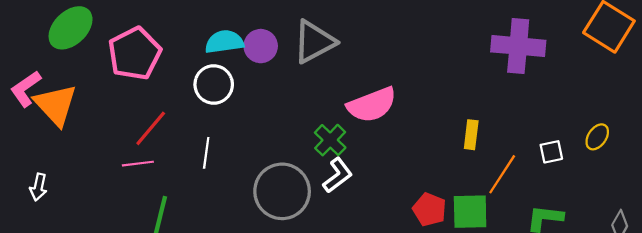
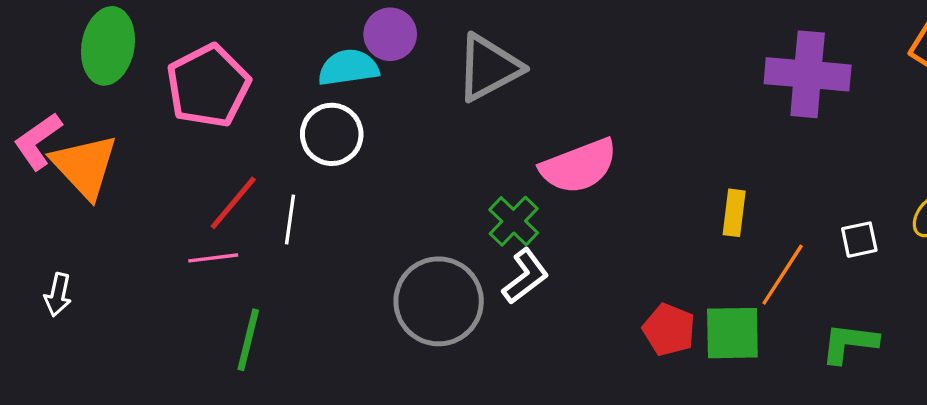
green ellipse: (71, 28) -> (108, 46), turned -36
purple circle: (261, 46) -> (390, 34), moved
white line: (206, 153) -> (290, 220), moved

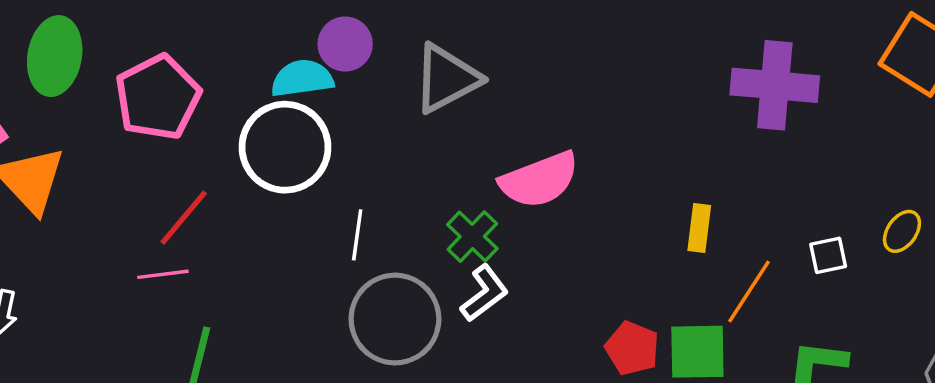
white circle: (332, 134) -> (285, 147), size x1.4
white line: (290, 220) -> (357, 235), moved

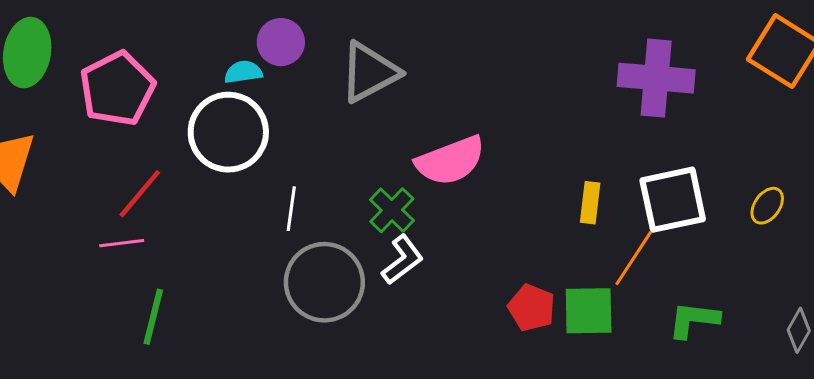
cyan semicircle: (302, 78) -> (243, 72), size x0.7
white square: (828, 255) -> (673, 200), moved, size x2.0

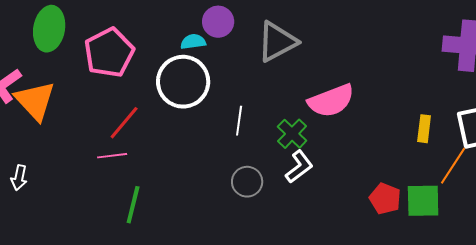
white line: (291, 209) -> (239, 121), moved
gray circle: (324, 282) -> (247, 182), size x0.6

